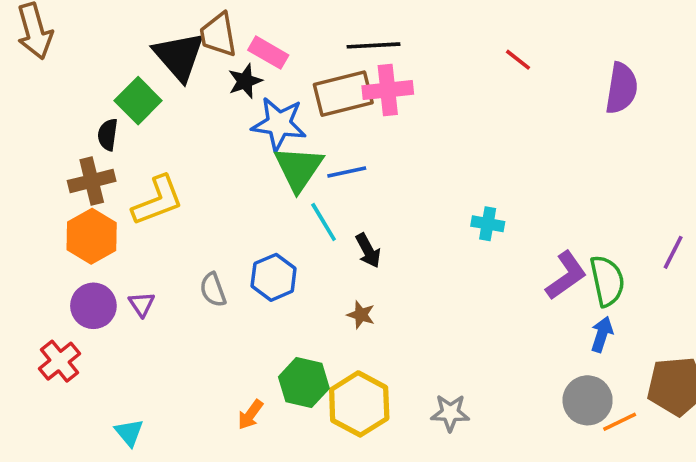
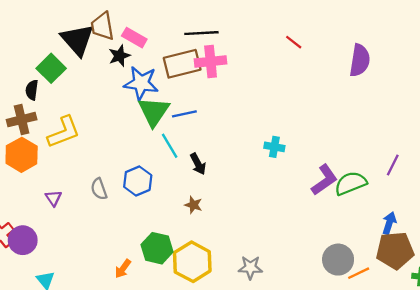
green semicircle: (607, 281) -> (351, 183), turned -100
purple circle: (93, 306) -> (23, 240), moved
blue arrow: (602, 334) -> (389, 223), moved

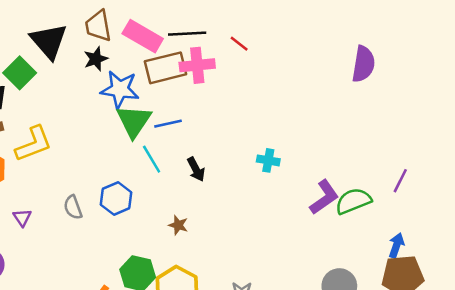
brown trapezoid: (102, 26) -> (98, 26), moved
pink rectangle: (134, 38) -> (143, 36), moved, size x1.4
red line: (294, 42) -> (239, 44), moved
black arrow: (198, 164) -> (196, 169), moved

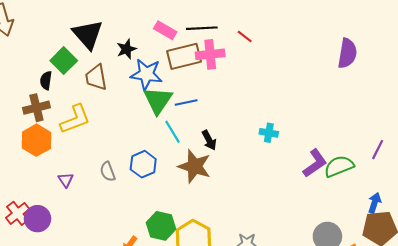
brown trapezoid: (98, 26) -> (96, 77), moved
pink rectangle: (143, 36) -> (165, 30), size x0.7
brown star: (178, 225) -> (194, 166), moved, size x2.0

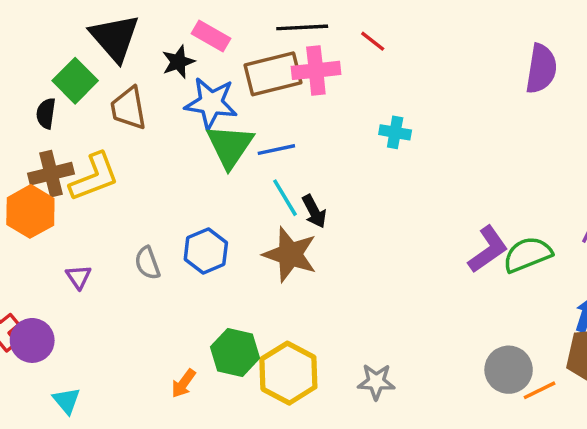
pink rectangle: (165, 30) -> (211, 36), moved
brown cross: (36, 108) -> (51, 174), moved
cyan line: (173, 132) -> (285, 198), moved
cyan cross: (269, 133) -> (395, 132), moved

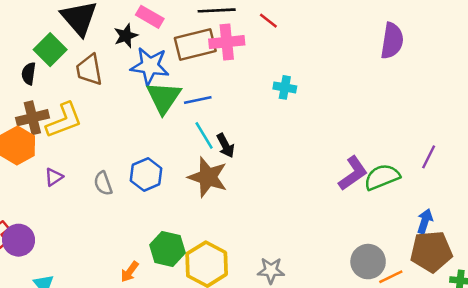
purple triangle: (79, 277) -> (54, 177), moved, turned 30

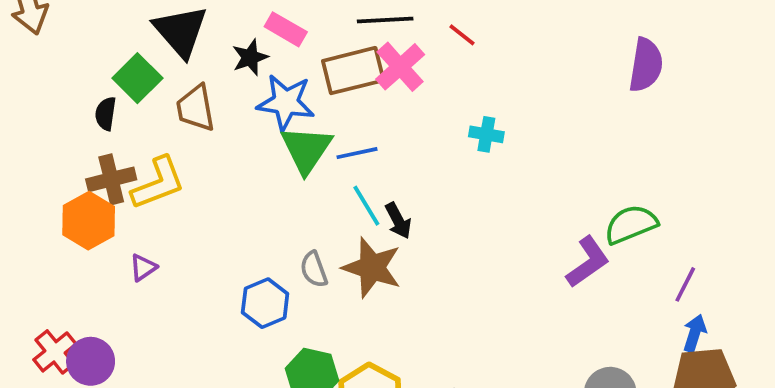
pink cross: (227, 42) -> (400, 67), turned -36
purple line: (429, 157) -> (685, 284), moved
blue hexagon: (146, 175) -> (265, 303), moved
green semicircle: (382, 177) -> (631, 224), moved
gray semicircle: (103, 183) -> (314, 269), moved

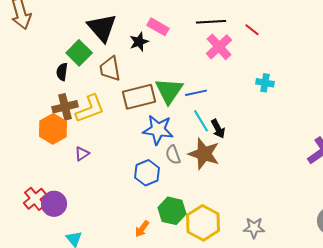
brown rectangle: (353, 71) -> (139, 97), moved
blue star: (286, 102) -> (158, 130), moved

